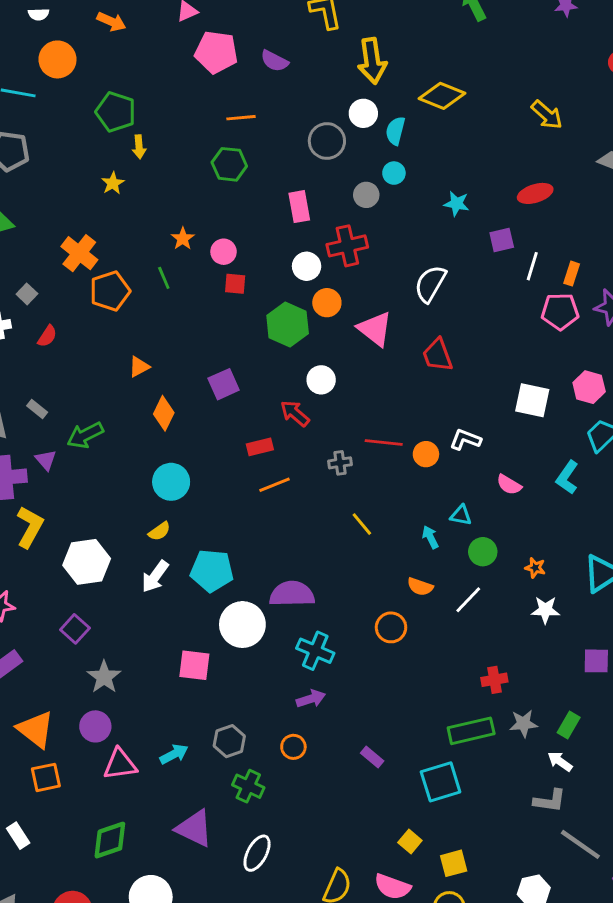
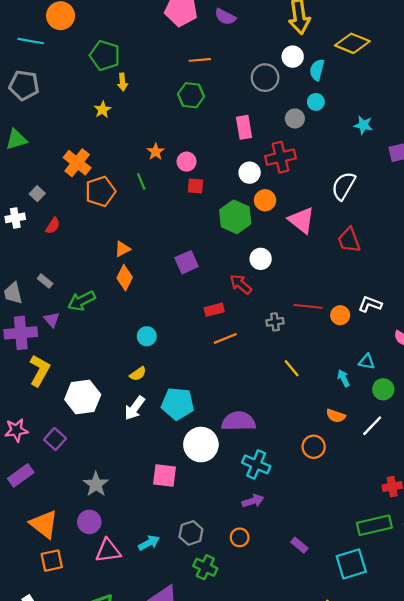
orange diamond: (164, 413) -> (125, 278), moved
cyan circle: (171, 482) -> (147, 336), size x0.7
purple square: (75, 629) -> (55, 439), moved

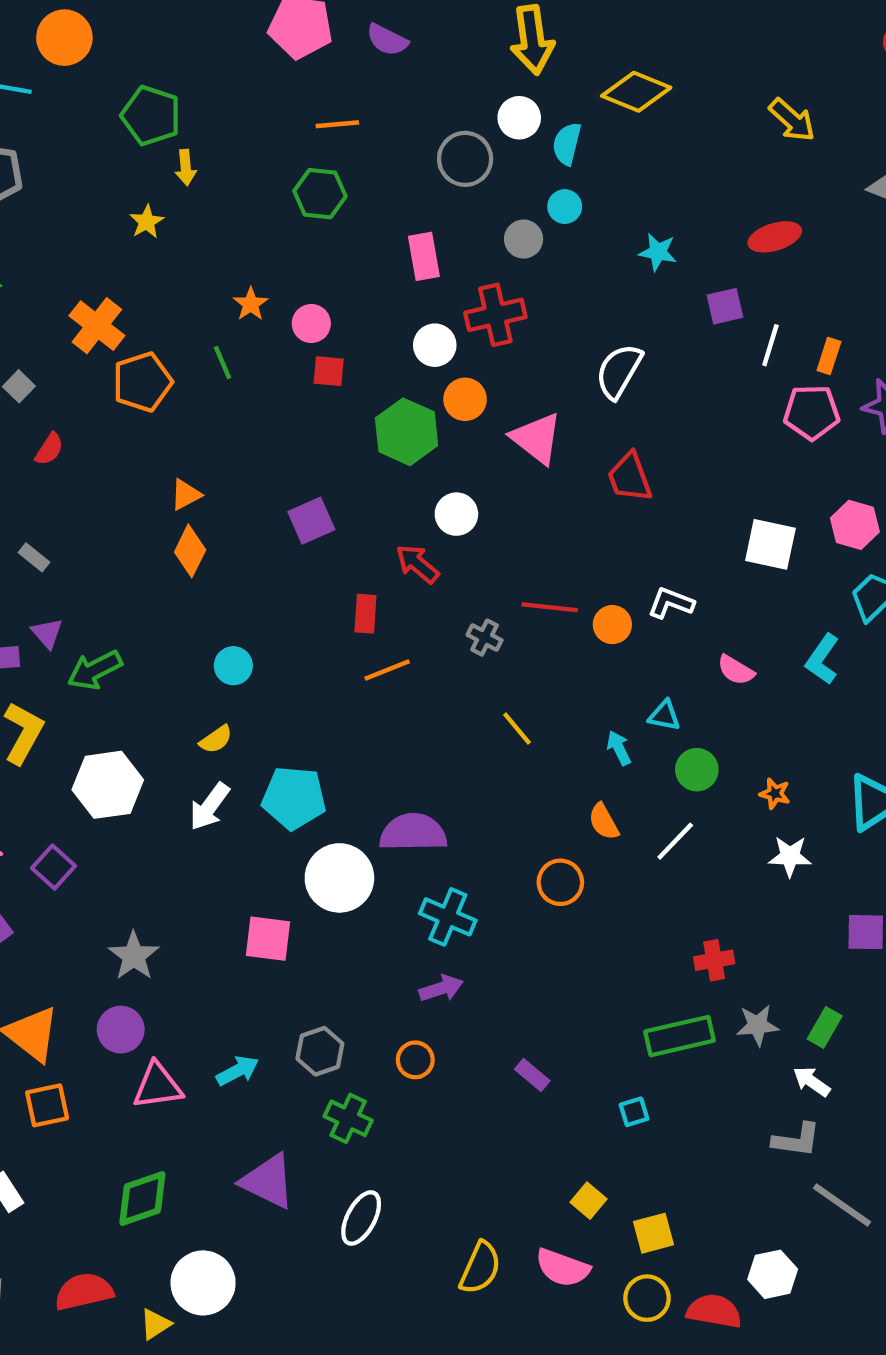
green arrow: (82, 301) -> (95, 670), moved
red rectangle: (214, 310) -> (365, 614), turned -72
gray cross: (275, 322) -> (485, 638), turned 35
orange semicircle: (336, 416) -> (604, 822), turned 42
cyan square: (351, 564) -> (634, 1112), size x0.5

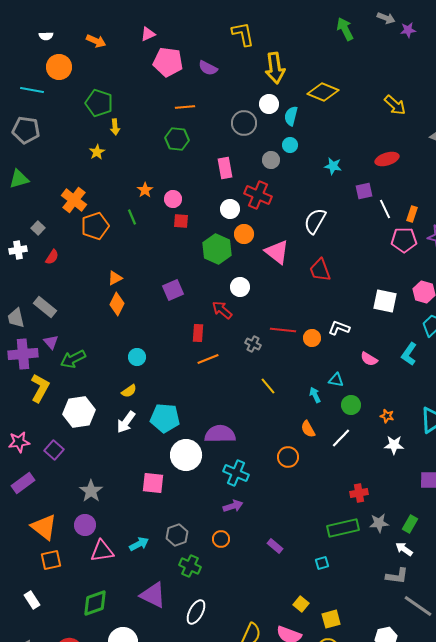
red cross: (495, 315) -> (258, 195), turned 36
white line: (770, 345) -> (385, 209), turned -42
gray rectangle: (34, 557) -> (45, 307), size x1.6

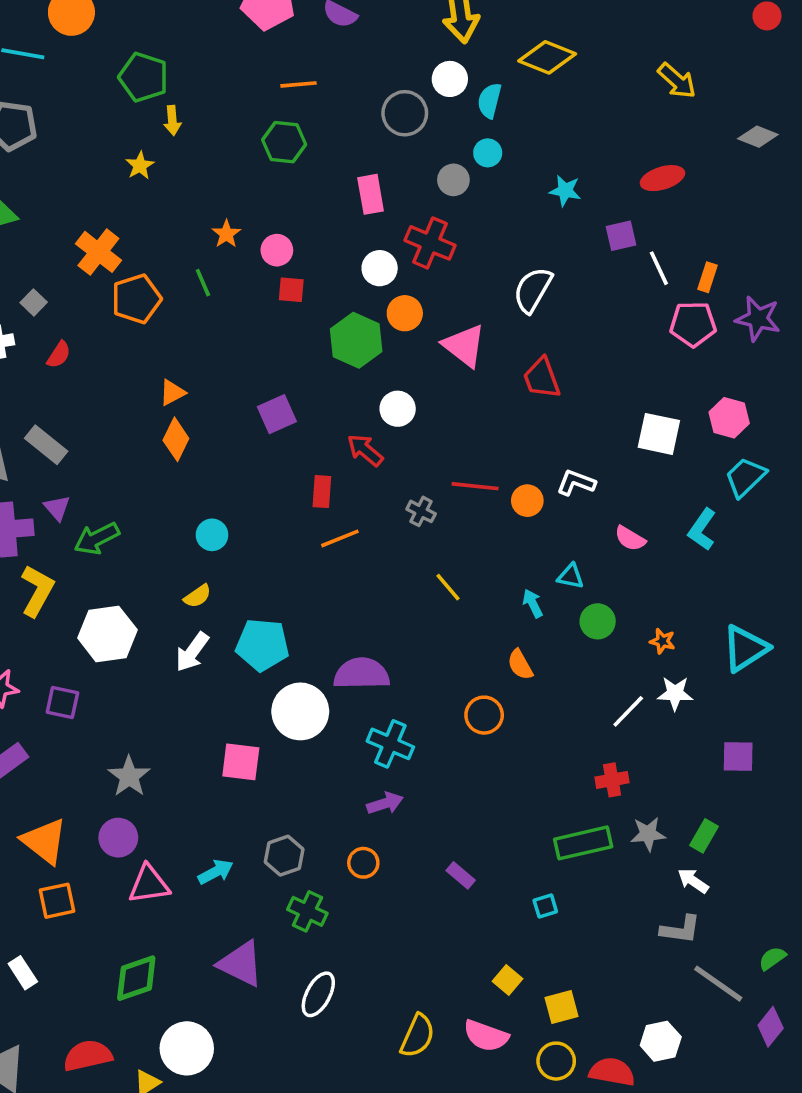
white line: (341, 438) -> (628, 711), moved
purple square: (54, 450) -> (62, 702), turned -30

